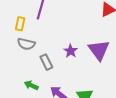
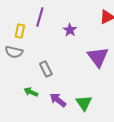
gray semicircle: (26, 44) -> (14, 52), moved
purple star: (71, 51) -> (70, 30), moved

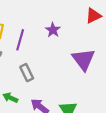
purple line: (40, 17) -> (20, 40), moved

